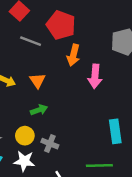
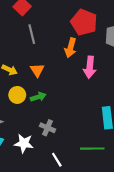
red pentagon: (61, 25) -> (84, 22), moved
gray line: (31, 41) -> (32, 34), turned 54
yellow circle: (25, 136) -> (17, 95), moved

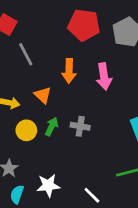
orange arrow: (70, 48) -> (69, 71), moved
green arrow: (38, 97) -> (52, 127), turned -32
gray cross: (48, 128) -> (80, 126), moved

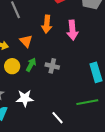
white star: (48, 186) -> (25, 98), moved

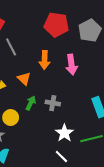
yellow circle: (12, 66) -> (11, 117), moved
white star: (25, 98) -> (64, 133), moved, turned -30

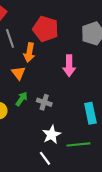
red pentagon: (56, 25) -> (46, 29), moved
orange arrow: (45, 60) -> (29, 53), moved

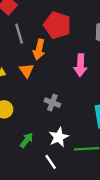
green arrow: (22, 99) -> (27, 140), moved

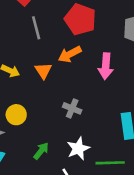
orange arrow: (39, 49) -> (70, 54), moved, turned 48

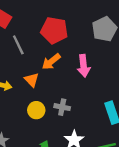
yellow circle: (16, 115) -> (36, 110), moved

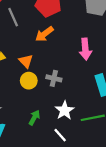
pink arrow: (84, 66) -> (85, 49), moved
orange triangle: (32, 80) -> (26, 61), moved

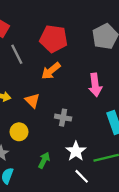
yellow circle: (29, 81) -> (19, 132), moved
white line: (60, 135) -> (82, 176), moved

